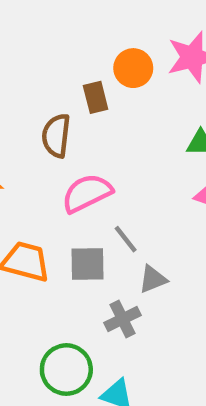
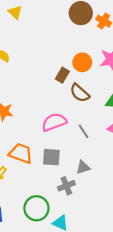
brown rectangle: (96, 97) -> (62, 75), turned 40
brown semicircle: (56, 136) -> (80, 93), moved, turned -60
gray line: (126, 239) -> (83, 131), moved

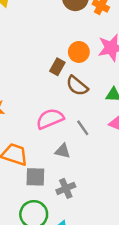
gray square: (51, 157) -> (35, 177), moved
gray triangle: (83, 167) -> (63, 151), moved, turned 32

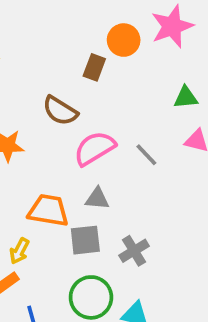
brown semicircle: (77, 86) -> (60, 111), moved
gray triangle: (63, 151) -> (97, 199), moved

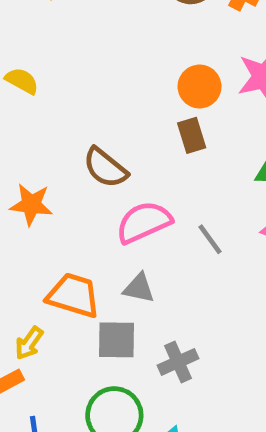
brown rectangle: (94, 67) -> (192, 135), moved, turned -45

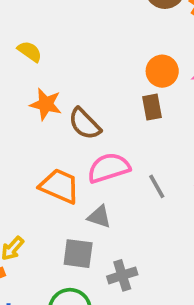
orange star: (31, 204) -> (46, 104), moved
orange trapezoid: (73, 295) -> (59, 186), moved

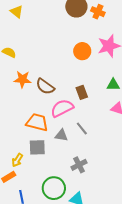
brown rectangle: (152, 107) -> (82, 92), moved
gray line: (157, 186) -> (82, 128), moved
gray square: (78, 254) -> (37, 147), moved

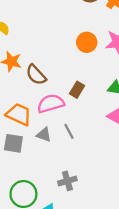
brown rectangle: (82, 92) -> (77, 90), turned 40
gray cross: (79, 165) -> (67, 181), moved

